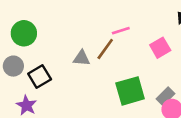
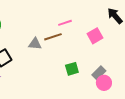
brown line: (105, 49) -> (53, 37), turned 36
green square: (130, 91) -> (72, 69), size x0.6

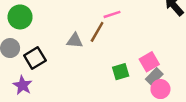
pink square: (95, 36) -> (149, 62), moved
brown line: (53, 37) -> (97, 32), turned -42

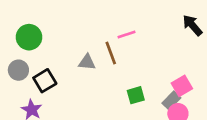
brown line: (97, 32) -> (111, 53), turned -50
pink square: (149, 62) -> (182, 86), moved

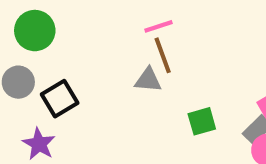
pink line: (127, 35) -> (158, 26), moved
gray triangle: (87, 62) -> (148, 80), moved

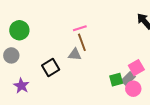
black square: (60, 99) -> (51, 68), moved
green square: (202, 121) -> (116, 80), moved

